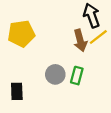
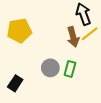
black rectangle: (17, 91) -> (15, 83), turned 35

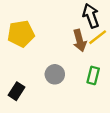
green rectangle: (70, 69) -> (93, 75), moved

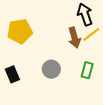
black rectangle: (16, 91) -> (12, 74), moved, turned -56

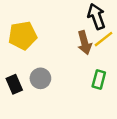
gray circle: (51, 69) -> (40, 78), moved

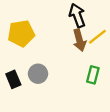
black arrow: (96, 16) -> (77, 15), moved

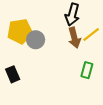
black arrow: (77, 15) -> (72, 15), turned -145
gray circle: (38, 74) -> (36, 40), moved

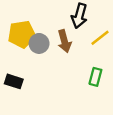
brown arrow: (74, 38) -> (64, 41), moved
black rectangle: (13, 74) -> (14, 81), turned -49

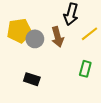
black rectangle: (14, 81) -> (32, 79), moved

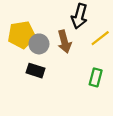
black rectangle: (32, 79) -> (35, 71), moved

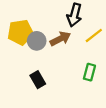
brown arrow: (64, 42) -> (60, 39), turned -102
black rectangle: (35, 71) -> (38, 80), moved, turned 42

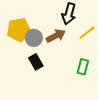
black rectangle: (38, 80) -> (36, 62), moved

